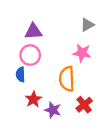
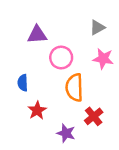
pink star: (82, 53) -> (103, 59), moved
pink circle: (30, 55) -> (61, 58), moved
purple star: (53, 110) -> (66, 133), moved

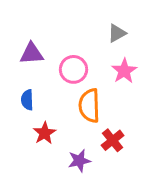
purple triangle: (37, 35) -> (32, 54), moved
pink star: (103, 59) -> (124, 71), turned 30
purple star: (66, 133) -> (79, 161), turned -30

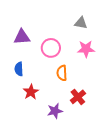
gray triangle: (117, 33) -> (81, 23), turned 40
pink star: (124, 71) -> (86, 49), turned 30
orange semicircle: (89, 106) -> (62, 73), size x0.7

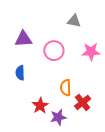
gray triangle: (81, 23) -> (74, 21), moved
orange semicircle: (62, 73) -> (66, 88), moved
red star: (31, 92) -> (40, 106), moved

